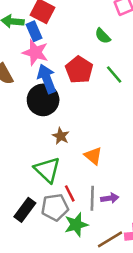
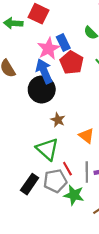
blue rectangle: (34, 31) -> (63, 43), moved
pink star: (35, 52) -> (49, 49), moved, turned 30
green star: (76, 225) -> (74, 195), turned 30

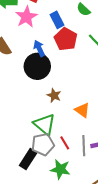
pink star: (49, 49) -> (26, 17), moved
blue arrow: (44, 71) -> (39, 48), size x0.7
gray pentagon: (55, 181) -> (43, 144), moved
green star: (74, 195) -> (60, 169), moved

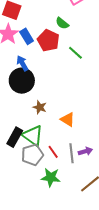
blue rectangle: (57, 20) -> (27, 36), moved
red pentagon: (66, 39) -> (48, 40), moved
black rectangle: (28, 159) -> (15, 137), moved

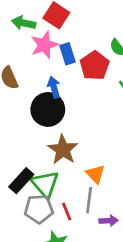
brown star: (40, 107) -> (63, 150), size x1.6
gray line: (72, 153) -> (89, 200), moved

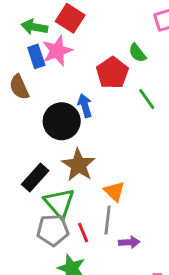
blue rectangle: (68, 54) -> (36, 56), moved
blue arrow: (54, 87) -> (85, 106), moved
black rectangle: (21, 181) -> (35, 178), moved

